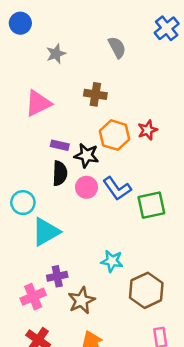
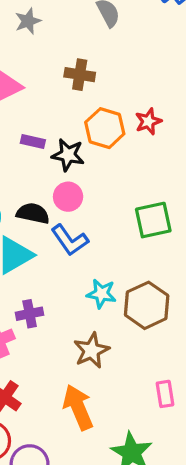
black semicircle: (60, 173) -> (33, 213), moved, turned -80
blue L-shape: (117, 189) -> (70, 240), moved
brown hexagon: (146, 290) -> (147, 305), moved
brown star: (81, 300) -> (91, 350), moved

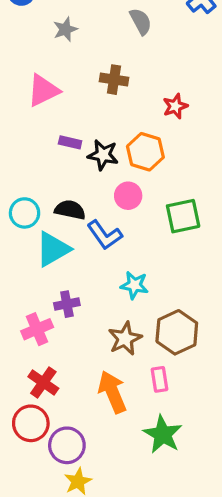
red star: (148, 121) -> (175, 106), moved
orange hexagon: (105, 128) -> (145, 152), moved
pink circle: (68, 197) -> (128, 196), moved
brown hexagon: (147, 305) -> (177, 332), moved
pink rectangle: (165, 394) -> (160, 379), moved

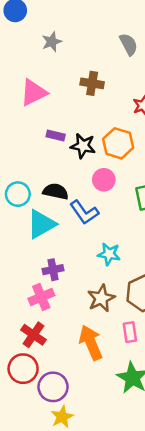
gray semicircle: (141, 21) -> (129, 44), moved
pink cross: (37, 329) -> (41, 297), moved

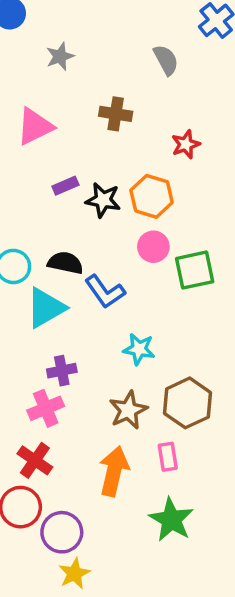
purple rectangle: (56, 135) -> (65, 186), turned -36
pink circle: (104, 180) -> (153, 247), moved
orange arrow: (91, 343) -> (114, 471), turned 36

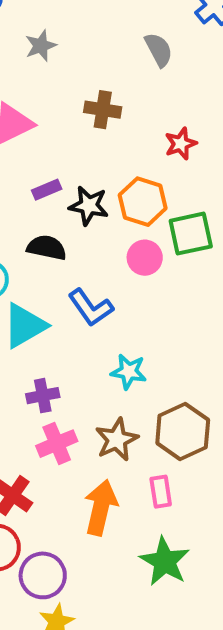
black semicircle: (65, 263) -> (47, 248), moved
green square: (195, 270) -> (191, 234), moved
pink cross: (46, 408) -> (57, 444), moved

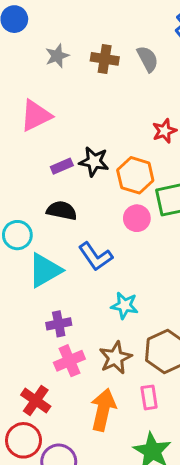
brown cross: (103, 110) -> (105, 59), moved
black star: (89, 206) -> (94, 162), moved

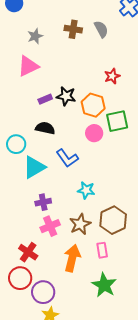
gray star: (57, 56) -> (35, 36), moved

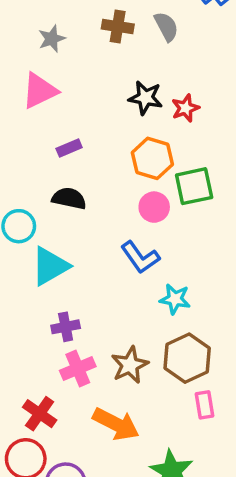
black star: (66, 96) -> (145, 98), moved
blue L-shape: (67, 158) -> (140, 257), moved
cyan star: (86, 190) -> (175, 299), moved
pink rectangle: (102, 250) -> (204, 405), moved
orange arrow: (72, 258) -> (116, 424), turned 104

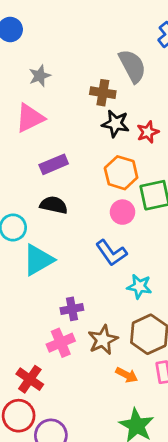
brown cross: (118, 27) -> (103, 93), moved
gray semicircle: (166, 27) -> (132, 66), size x1.4
purple rectangle: (69, 148) -> (54, 164), size x1.4
purple cross: (66, 327) -> (72, 309), moved
orange arrow: (116, 424) -> (127, 375), moved, size x0.6

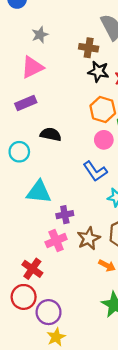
purple rectangle: (54, 164) -> (26, 103), moved
cyan triangle: (38, 260) -> (39, 192), moved, turned 36

